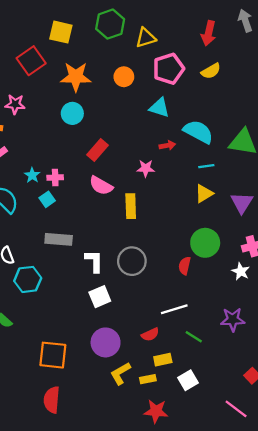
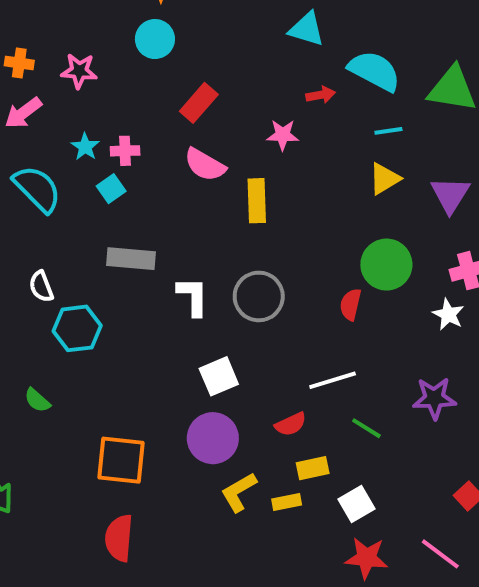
pink star: (15, 104) -> (79, 71), moved
white square: (100, 297) -> (219, 376), moved
red star: (156, 411) -> (366, 558), moved

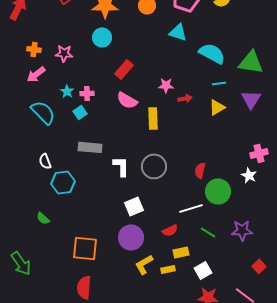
red arrow: (321, 95) -> (185, 98), moved
purple triangle: (450, 195) -> (251, 99), moved
green circle: (386, 265) -> (218, 191), moved
purple star: (434, 398) -> (242, 230), moved

